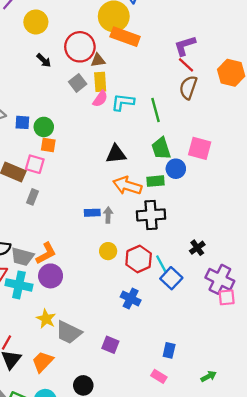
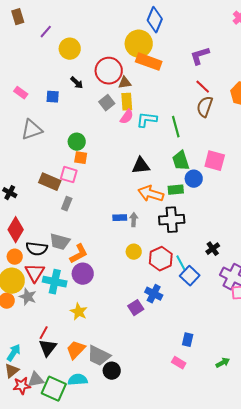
purple L-shape: (185, 46) -> (200, 56), moved
blue square: (22, 122) -> (53, 97), moved
gray trapezoid: (22, 257) -> (60, 242), moved
gray trapezoid: (69, 332) -> (99, 356), moved
purple square: (110, 345) -> (136, 308), moved, turned 35

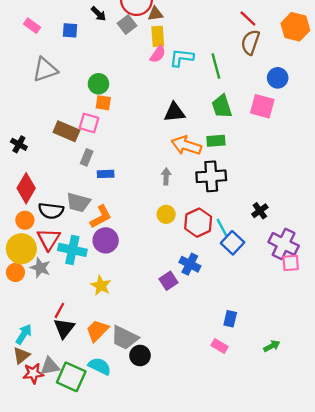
gray square: (107, 103) -> (127, 24), moved
blue circle: (194, 179) -> (278, 78), moved
blue rectangle: (120, 218) -> (106, 174), moved
cyan semicircle: (78, 380) -> (100, 366), turned 30

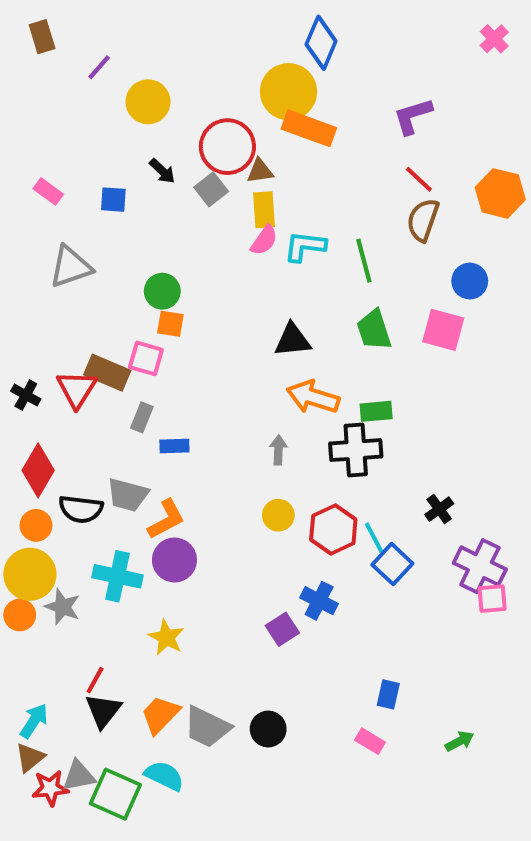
green rectangle: (216, 141) -> (376, 411), moved
red triangle: (49, 239) -> (77, 389), moved
black circle: (140, 356) -> (268, 729), moved

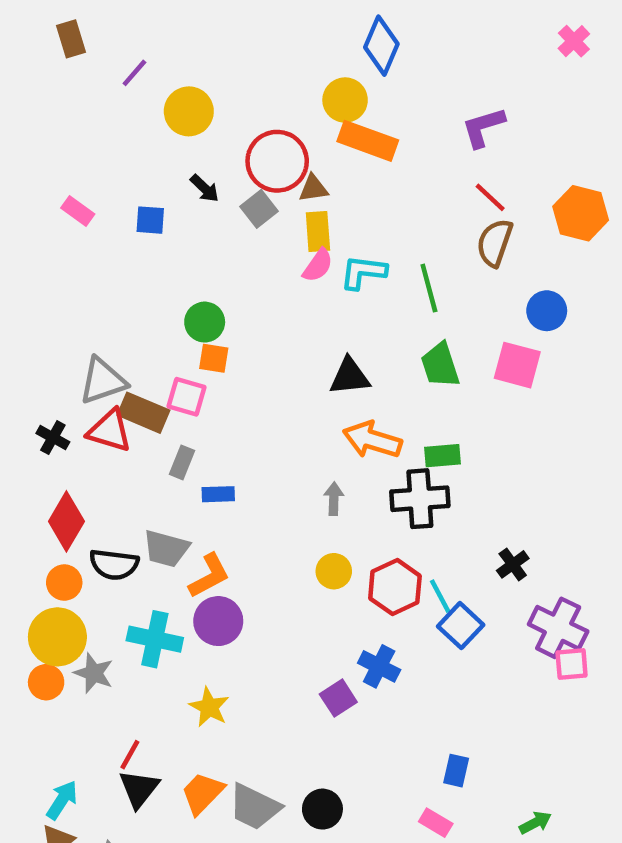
yellow circle: (289, 92) -> (345, 100), size x0.7
gray triangle: (71, 267) -> (103, 381), moved
red triangle: (77, 389) -> (110, 431), turned -45

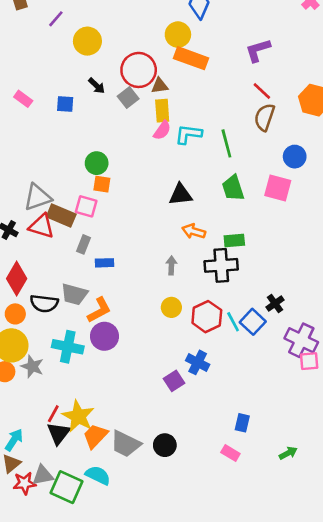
orange arrow: (372, 440) -> (194, 231), size x0.7
blue square: (461, 626) -> (253, 322), moved
yellow star: (209, 707) -> (78, 416), moved, size x1.4

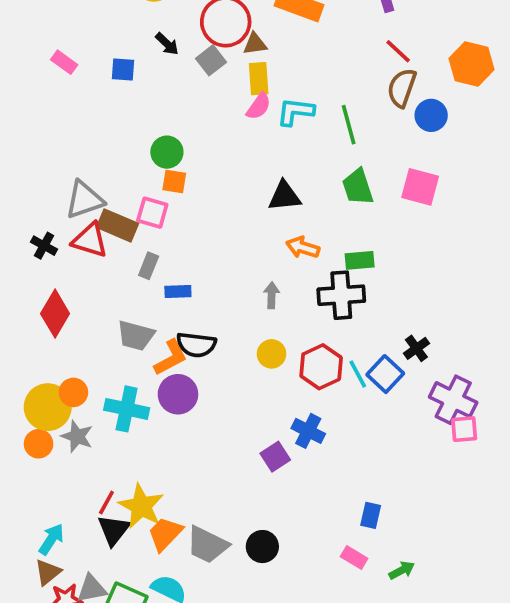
blue circle: (295, 157) -> (431, 115), moved
black semicircle: (44, 303) -> (196, 345), moved
orange circle: (15, 314) -> (73, 392), moved
green arrow: (288, 453) -> (402, 570), moved

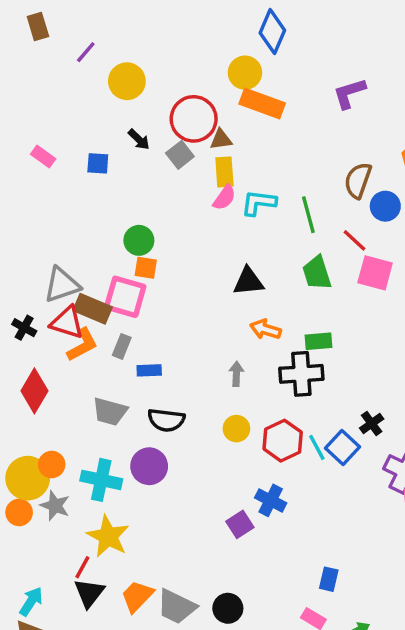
red line: (398, 51) -> (354, 240), moved
pink square: (152, 213) -> (125, 297), size x1.4
orange L-shape: (171, 358) -> (82, 345), moved
yellow star: (141, 506) -> (108, 536), moved

